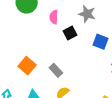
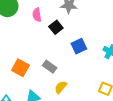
blue square: (100, 42) -> (79, 46), moved, turned -35

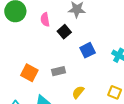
gray rectangle: (50, 67) -> (58, 71), turned -48
yellow semicircle: (61, 87) -> (78, 92), moved

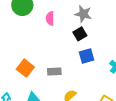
black square: (64, 32) -> (80, 34), moved

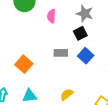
blue square: (87, 56) -> (86, 56), turned -35
gray rectangle: (54, 71) -> (61, 53), moved

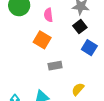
gray rectangle: (61, 53) -> (55, 66), moved
orange square: (24, 64) -> (42, 40), moved

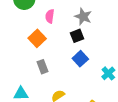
gray rectangle: (55, 66) -> (43, 67), turned 64

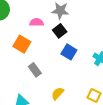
pink semicircle: (50, 16) -> (36, 22), moved, turned 96

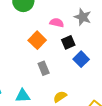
black square: (60, 31) -> (68, 42), moved

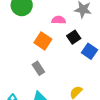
gray rectangle: (44, 68) -> (38, 68), moved

